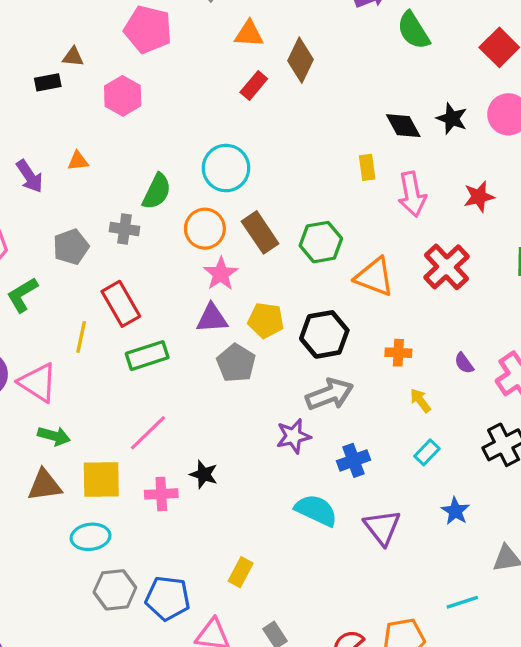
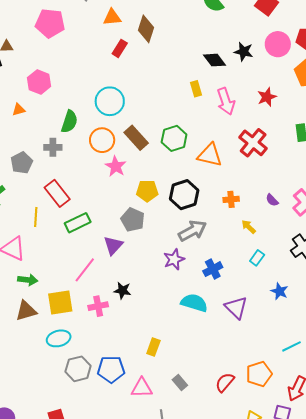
pink hexagon: (123, 96) -> (39, 82), moved
purple triangle: (212, 318) -> (113, 245), moved, turned -35

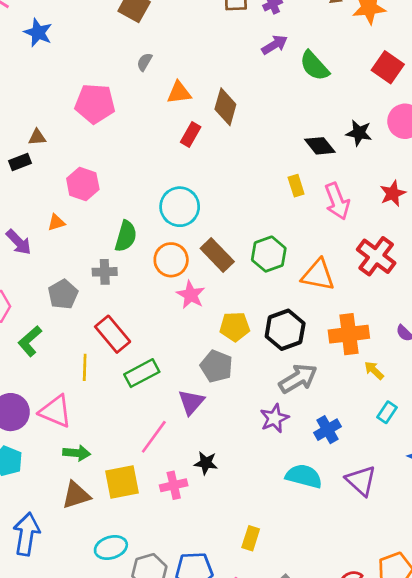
orange cross: (231, 199) -> (349, 334), size x1.8
cyan ellipse: (59, 338) -> (111, 547), moved

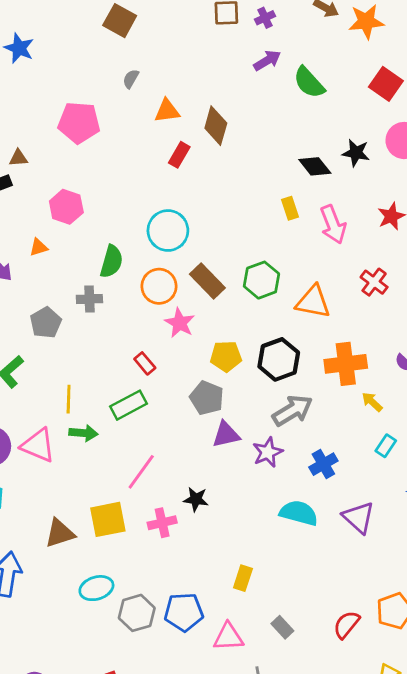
red cross: (376, 256) -> (374, 282), size x0.7
red rectangle: (113, 334) -> (145, 363), moved, size x0.6
purple triangle: (191, 402) -> (226, 435), moved, turned 36
green arrow: (77, 453) -> (83, 433), moved

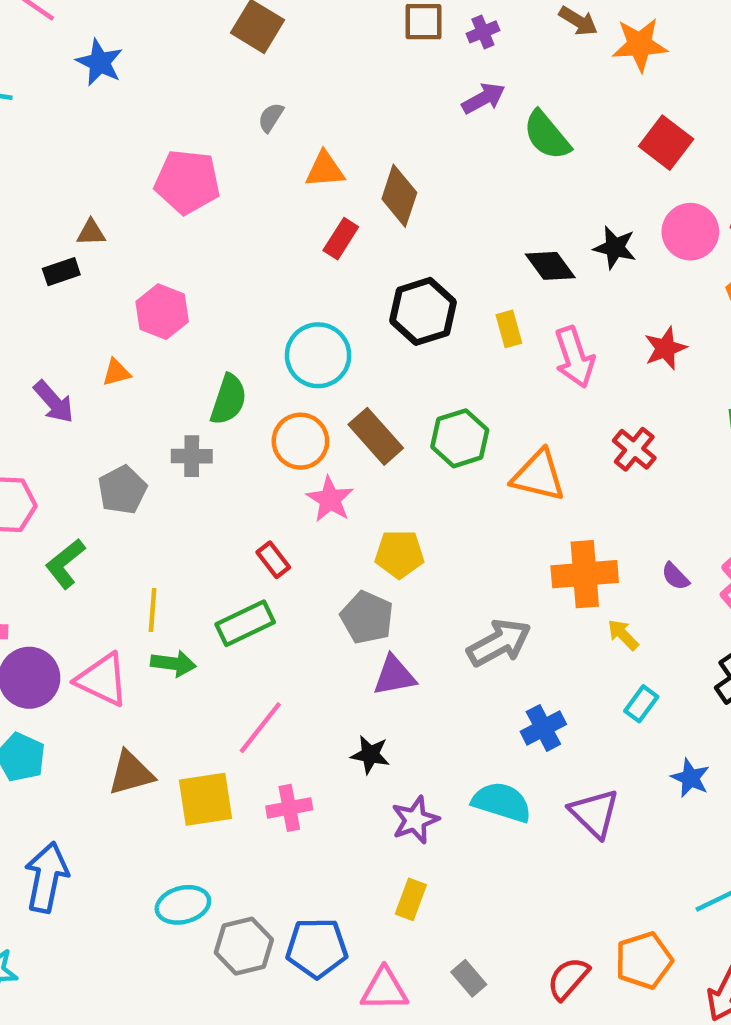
black hexagon: (279, 359) -> (423, 311), moved
purple star: (268, 452) -> (415, 820), moved
black star: (196, 499) -> (370, 755), moved
brown triangle: (60, 533) -> (131, 773), moved

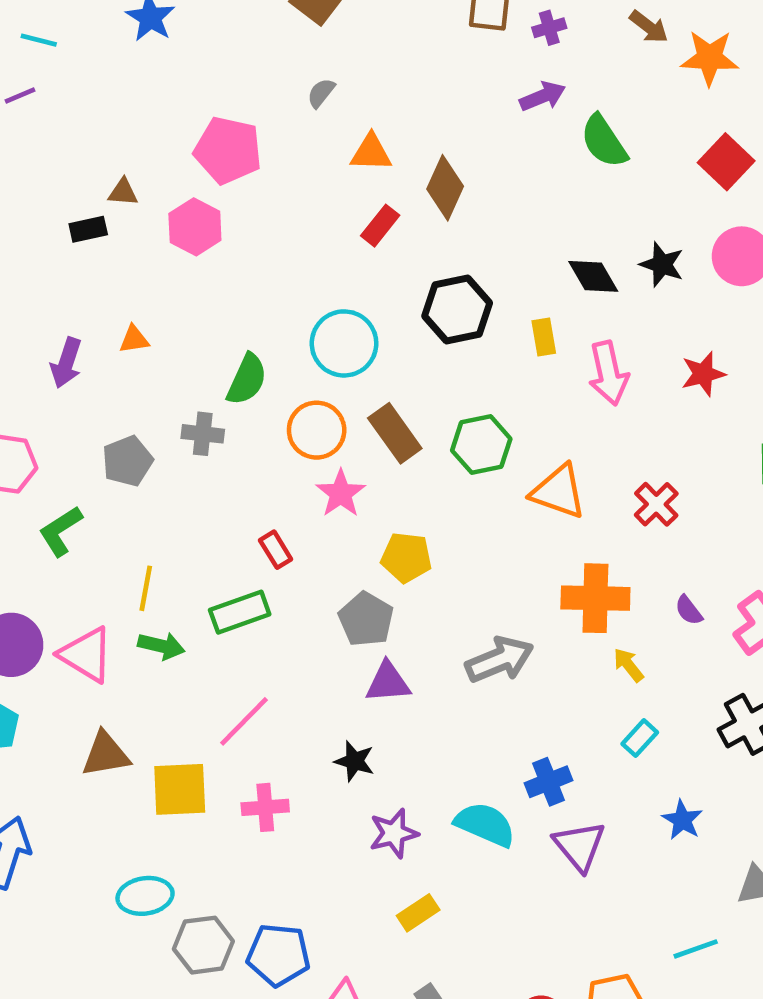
pink hexagon: (162, 312) -> (195, 227), moved
purple arrow: (54, 402) -> (66, 363), turned 54
red cross: (634, 449) -> (656, 504), moved
blue cross: (543, 728) -> (548, 782), moved
yellow rectangle: (411, 899) -> (418, 913), moved, turned 30

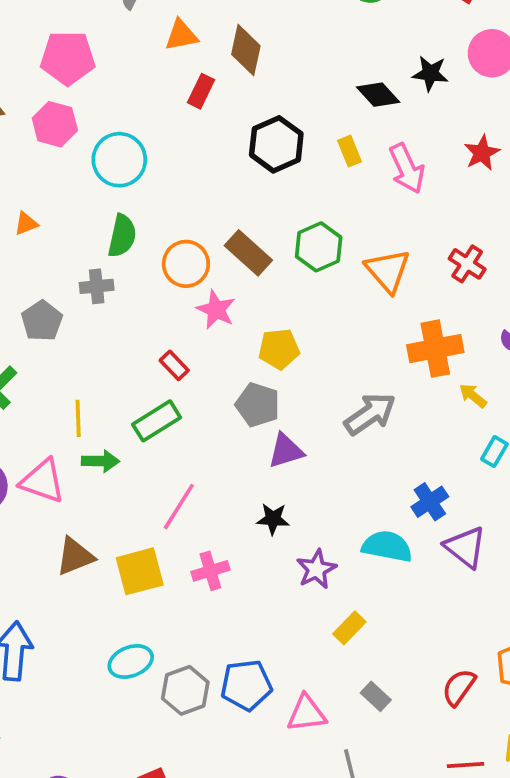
cyan circle: (344, 343) -> (119, 160), moved
orange triangle: (558, 492) -> (388, 271), turned 42

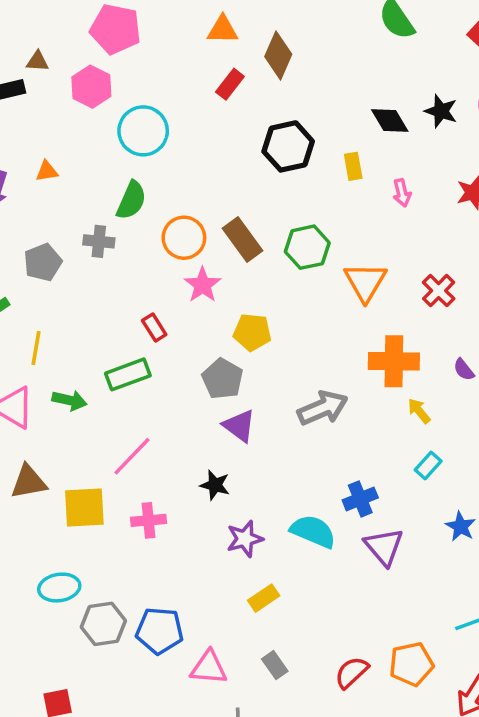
pink arrow: (407, 169) -> (402, 193), size x0.6
yellow line: (78, 418) -> (36, 348), moved
purple triangle: (286, 451) -> (239, 426), turned 42

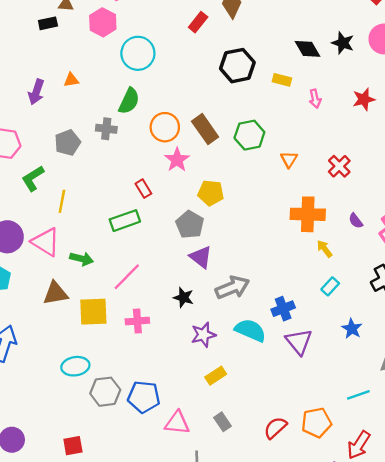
yellow rectangle: (353, 166) -> (282, 80), turned -66
orange triangle: (365, 282) -> (289, 159), size x0.6
green arrow: (69, 400) -> (82, 259), moved
gray arrow: (323, 408) -> (232, 287), moved

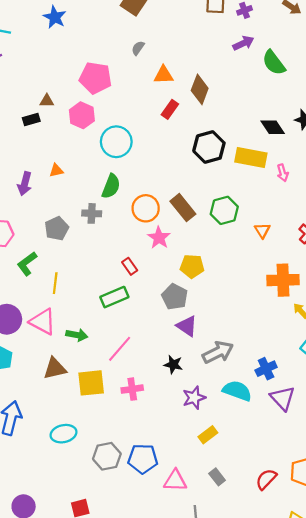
yellow rectangle: (282, 80) -> (251, 157), size x1.8
cyan ellipse: (75, 366) -> (64, 434), moved

